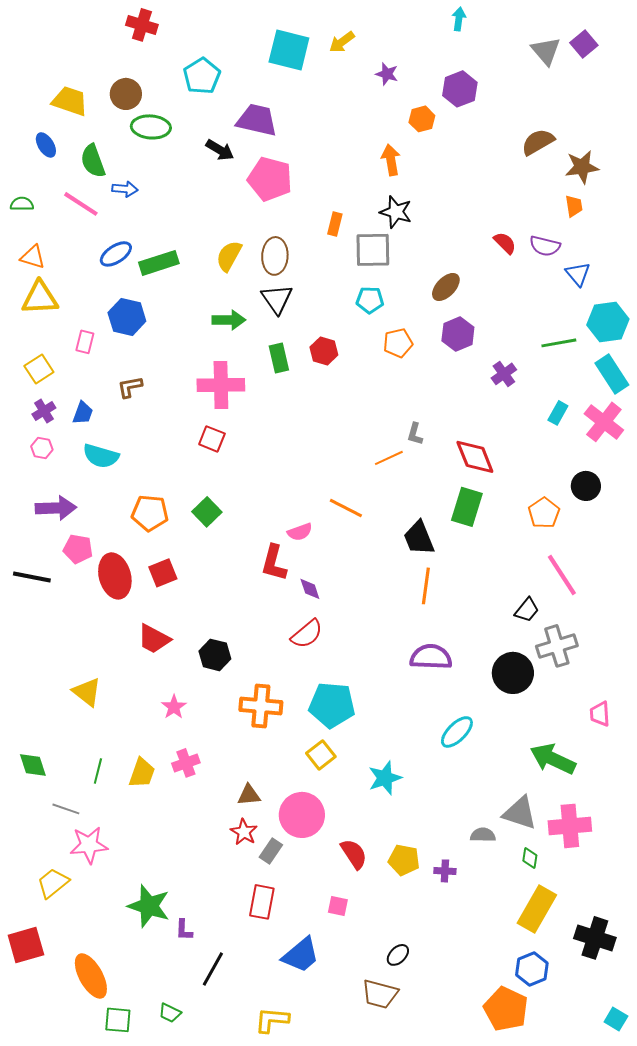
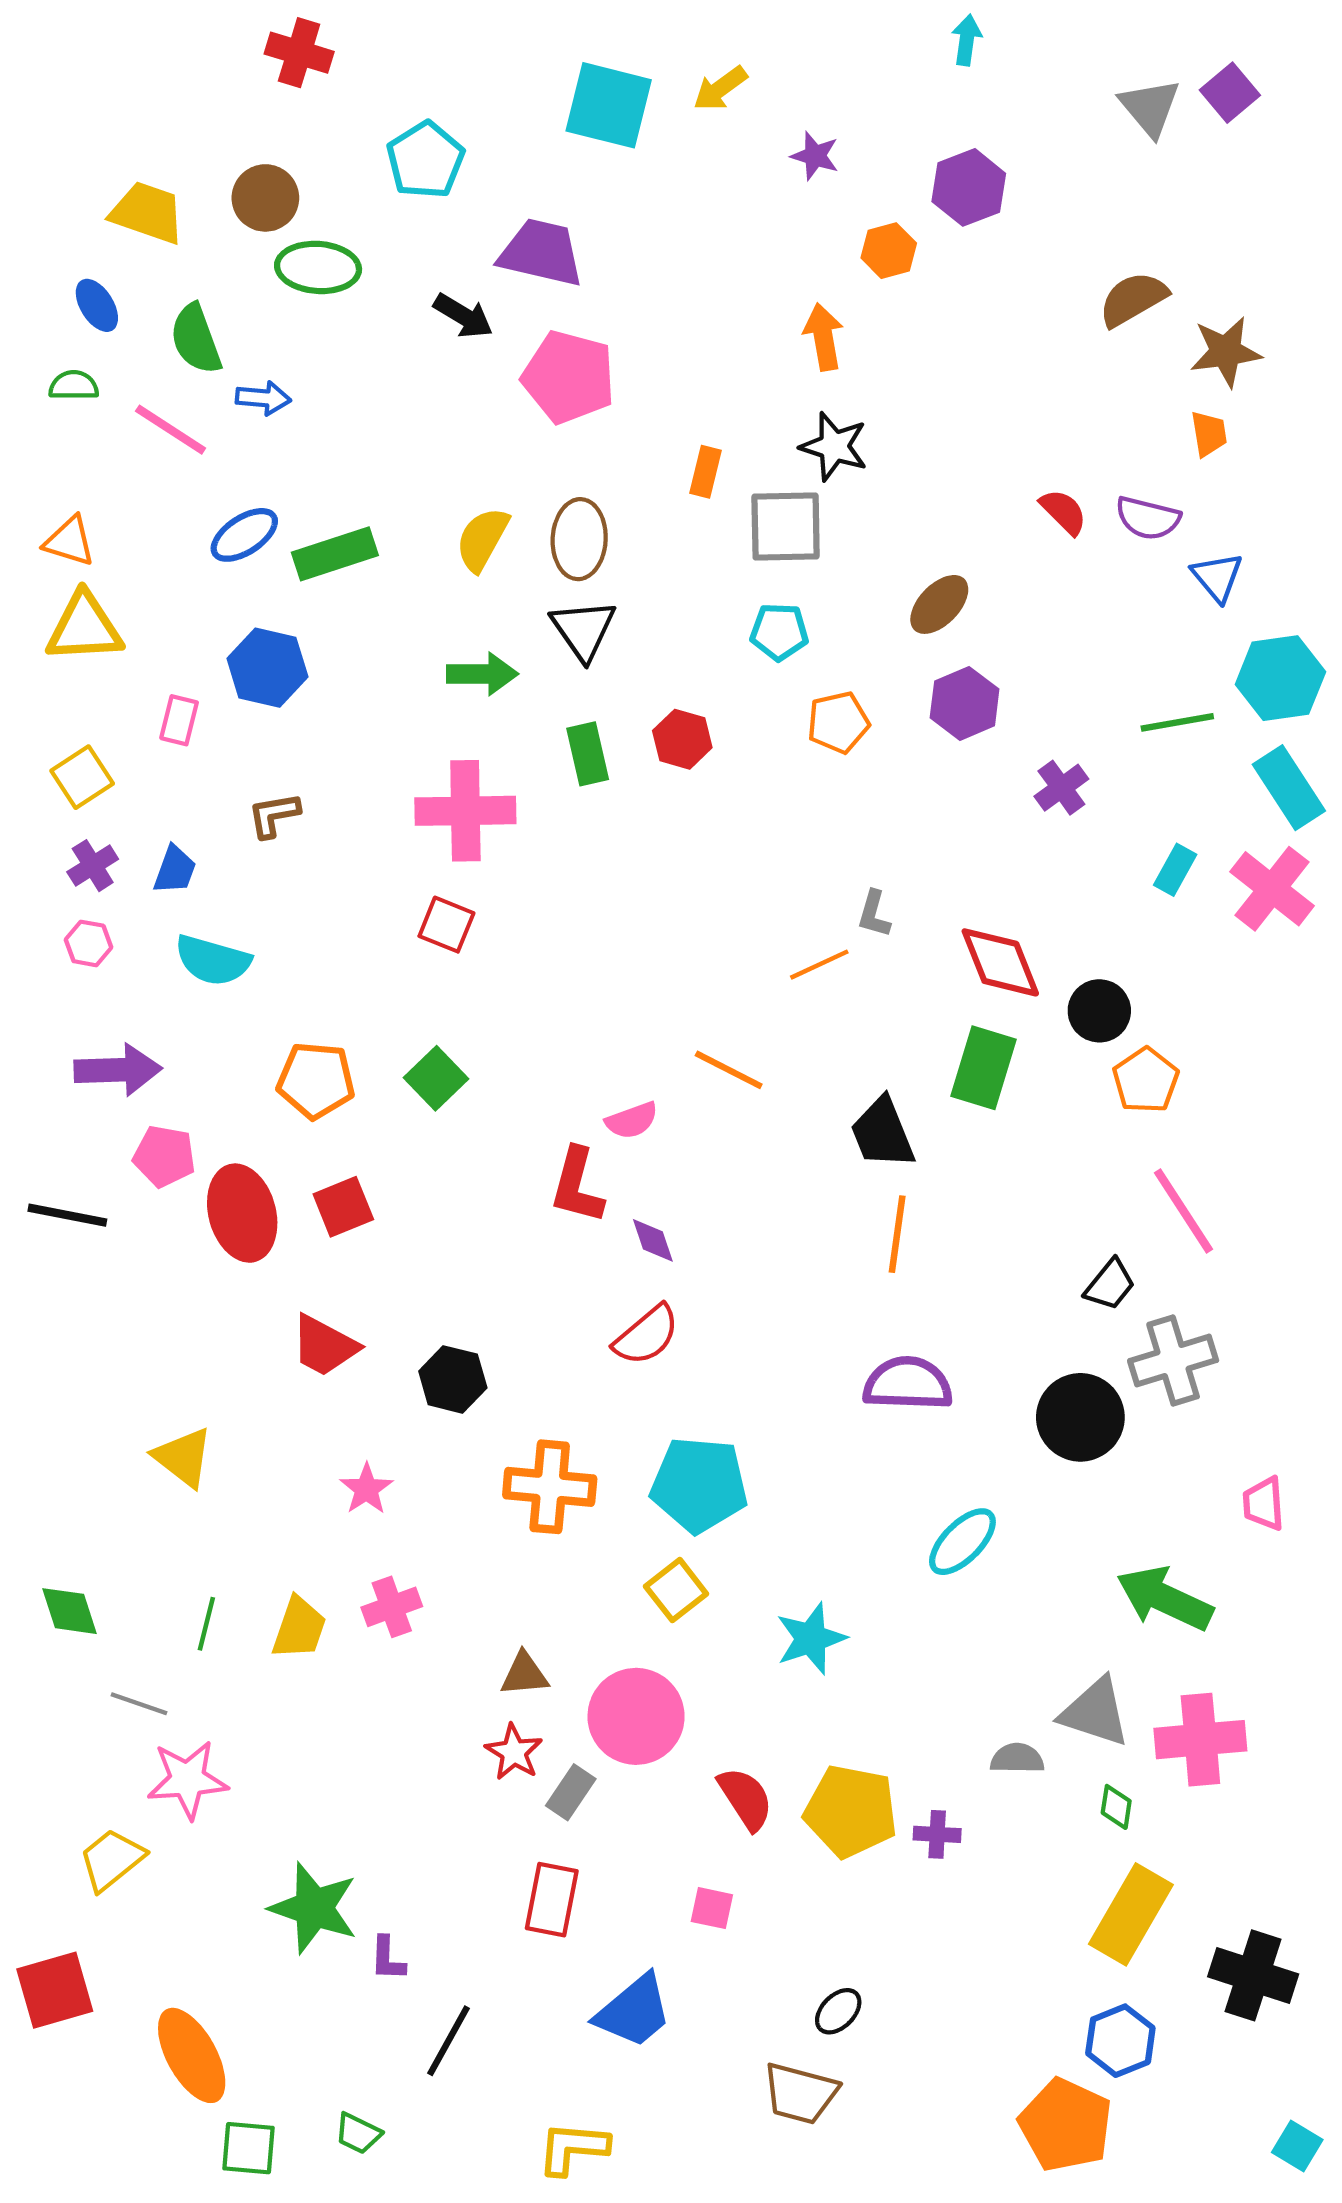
green semicircle: (22, 204) -> (74, 385), moved
black circle: (586, 486) -> (1099, 1011), moved
yellow pentagon: (404, 860) -> (851, 1811), size x1.4

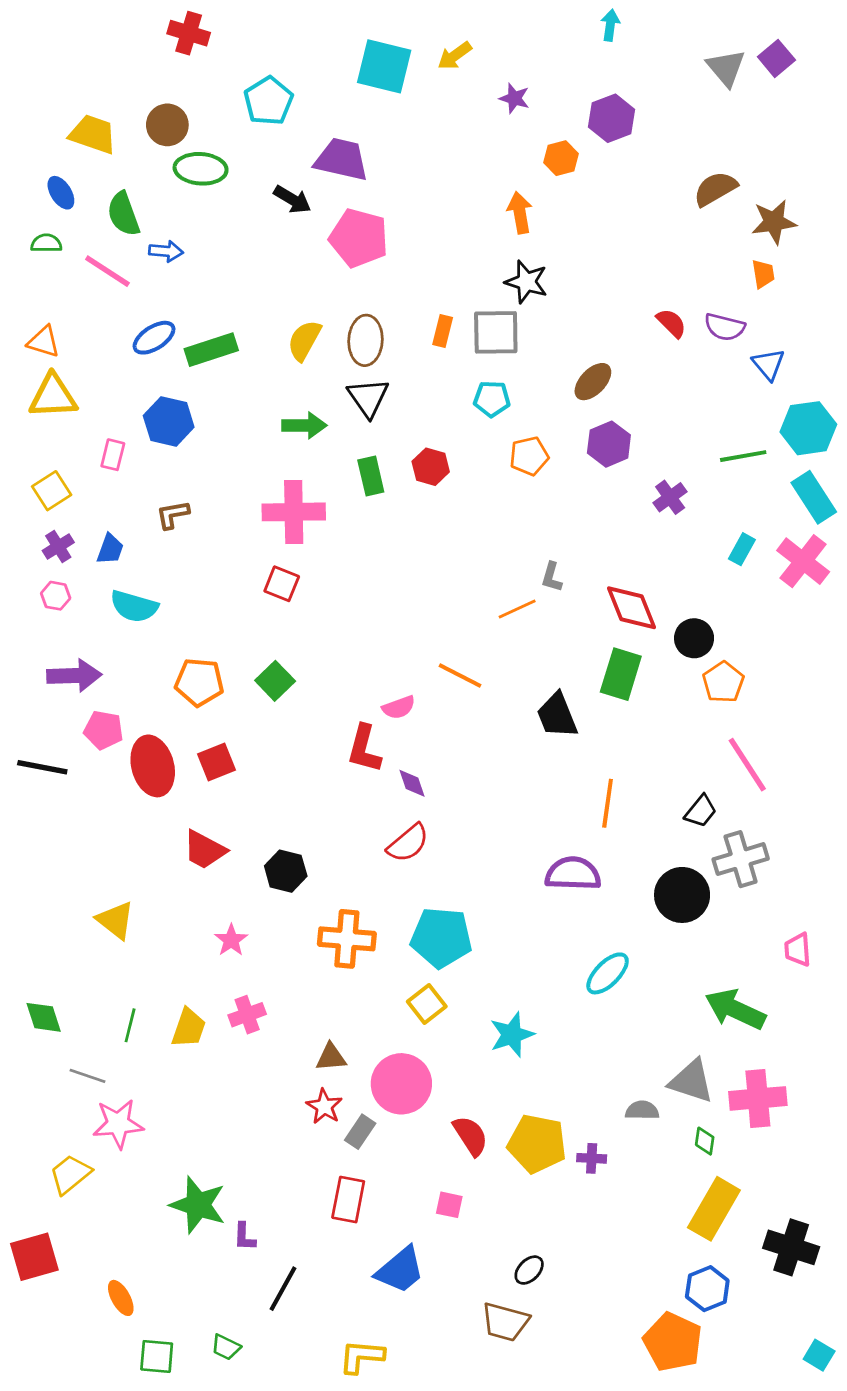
orange rectangle: (706, 472) -> (443, 331), moved
orange line: (897, 1234) -> (608, 803), moved
orange ellipse: (192, 2055) -> (121, 1298), size x0.6

